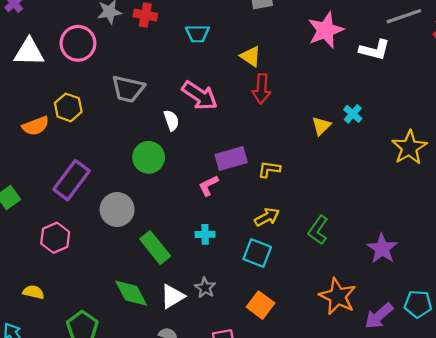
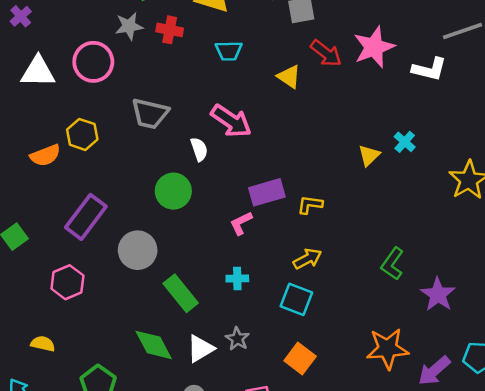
red arrow: (262, 89) -> (326, 53), moved, turned -56
green L-shape: (318, 230) -> (392, 264), moved
orange star: (338, 296) -> (387, 349), turned -30

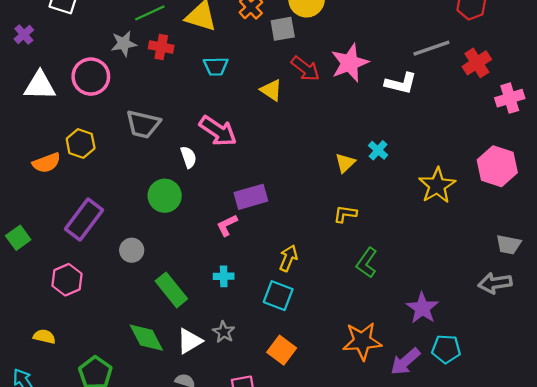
yellow L-shape: (310, 205) -> (345, 214), moved
gray circle: (138, 250) -> (132, 250), size x0.7
yellow arrow: (307, 259) -> (288, 258), turned -40
purple star: (438, 294) -> (422, 308), moved

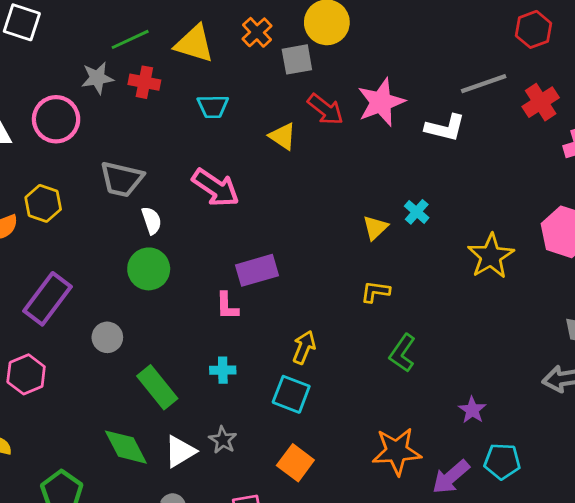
white semicircle: (188, 157) -> (152, 220), moved
pink L-shape: (227, 225) -> (227, 306), turned -65
purple star: (422, 308) -> (472, 410), size x0.7

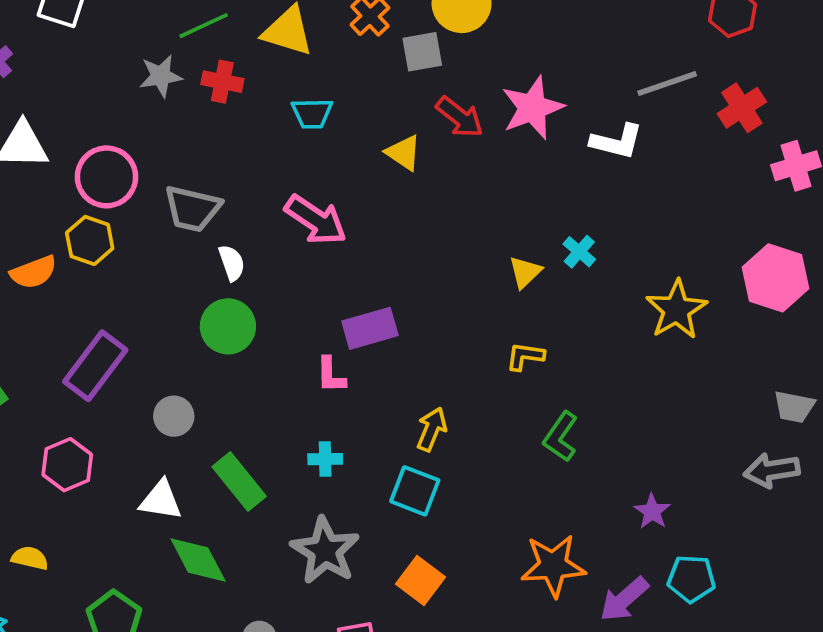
pink circle: (56, 119) -> (106, 177), moved
gray star: (223, 440) -> (325, 551), size x1.8
white triangle: (180, 451) -> (161, 500), moved, turned 40

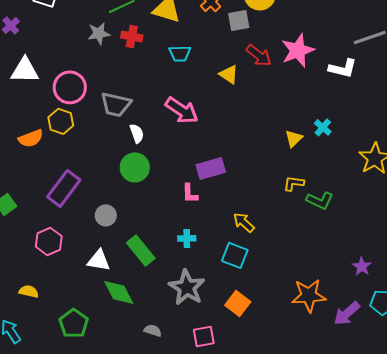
yellow arrow: (432, 429) -> (244, 222), turned -70
green L-shape: (561, 437) -> (320, 200), moved, turned -100

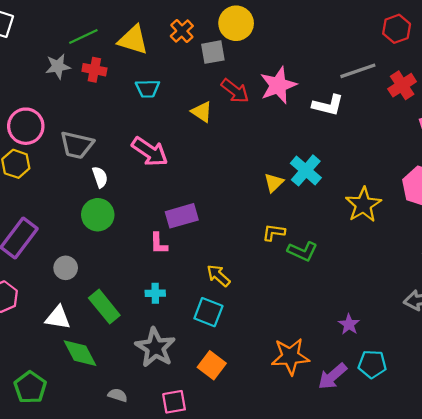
cyan cross: (323, 127) -> (306, 170), size x1.6

